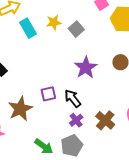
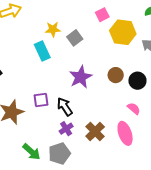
cyan rectangle: (28, 28) -> (42, 51), moved

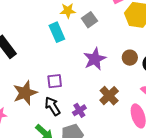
black arrow: (65, 107) -> (53, 106), moved
brown cross: (95, 132) -> (109, 96), moved

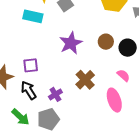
cyan rectangle: (57, 32) -> (33, 16), turned -54

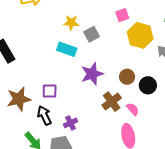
cyan rectangle: (33, 16) -> (67, 49), moved
pink semicircle: (123, 75) -> (133, 109), moved
brown cross: (85, 80) -> (112, 102), moved

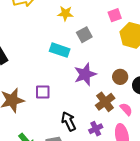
yellow star: (71, 23) -> (65, 14), moved
black arrow: (44, 116) -> (69, 121), moved
purple cross: (71, 123) -> (96, 129), moved

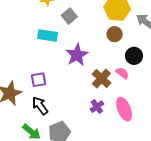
brown circle: (120, 77) -> (115, 34), moved
pink semicircle: (126, 109) -> (122, 73), moved
black arrow: (69, 121) -> (40, 106), moved

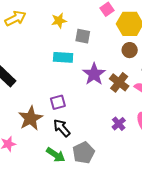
gray square: (69, 16) -> (83, 36), turned -35
brown cross: (101, 78) -> (119, 82), moved

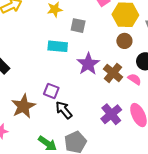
purple square: (58, 102) -> (51, 91), turned 35
purple cross: (119, 124) -> (111, 114), size x1.5
black arrow: (62, 128) -> (64, 110), moved

